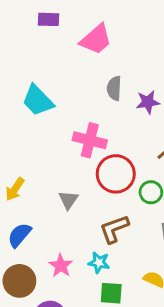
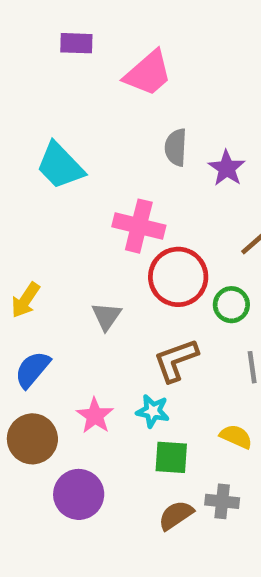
purple star: (148, 102) -> (227, 168), turned -30

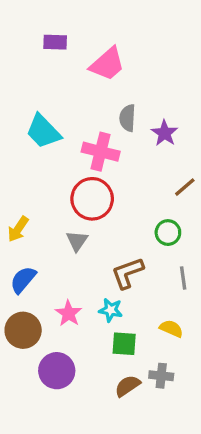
pink cross: (139, 226) -> (101, 152), moved
red circle: (178, 277) -> (92, 199), moved

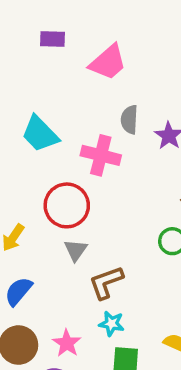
red circle: (92, 199) -> (67, 205), moved
brown L-shape: (128, 273) -> (106, 282), moved
pink star: (69, 313) -> (67, 343), moved

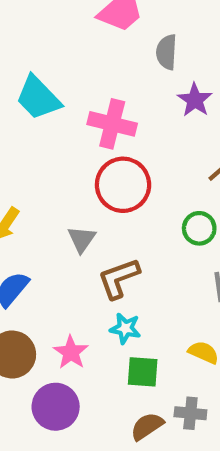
gray semicircle: (129, 120) -> (167, 52), moved
red circle: (67, 205) -> (123, 185), moved

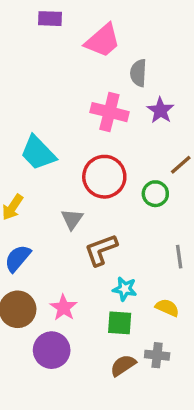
cyan trapezoid: (38, 98) -> (38, 153), moved
pink cross: (112, 124) -> (109, 112), moved
green circle: (199, 228) -> (155, 194), moved
cyan star: (125, 328) -> (125, 289), moved

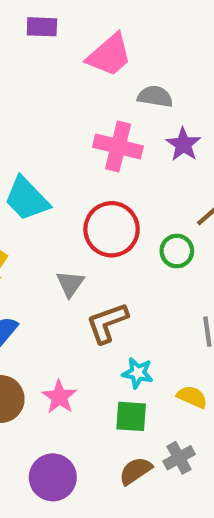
gray semicircle: (138, 73) -> (155, 96), turned 96
purple circle: (52, 350) -> (53, 477), moved
gray cross: (157, 355) -> (179, 458), turned -35

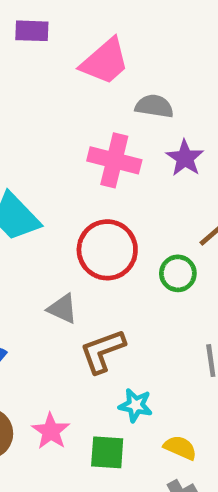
gray triangle: (70, 284) -> (62, 309), turned -40
yellow semicircle: (192, 397) -> (180, 448), moved
green square: (131, 416) -> (107, 452), moved

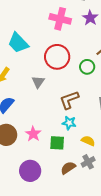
gray triangle: (62, 309) -> (38, 82), turned 40
brown L-shape: (103, 351) -> (69, 100), moved

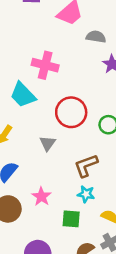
pink cross: (60, 19) -> (45, 65), moved
pink star: (33, 134) -> (41, 197), moved

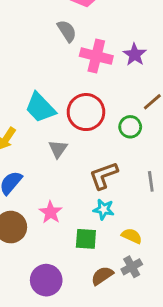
gray semicircle: (96, 37) -> (67, 31), moved, turned 48
pink cross: (45, 65) -> (96, 56), moved
cyan trapezoid: (23, 95) -> (40, 108), moved

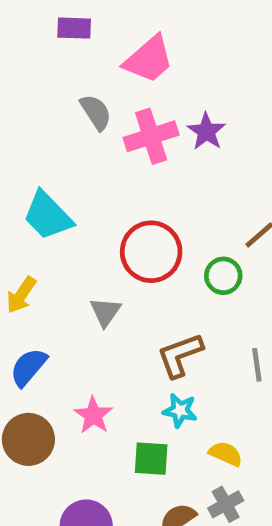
gray semicircle: (67, 31) -> (96, 112), moved
purple star: (135, 55) -> (206, 131), moved
pink cross: (96, 56) -> (151, 136), moved, turned -32
cyan trapezoid: (40, 108) -> (48, 216), moved

